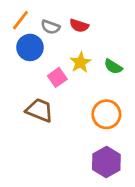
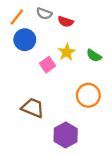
gray semicircle: (50, 27) -> (44, 14), moved
brown trapezoid: (40, 110) -> (33, 108), moved
purple hexagon: (106, 162) -> (66, 135), moved

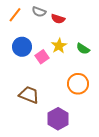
blue circle: (25, 40) -> (22, 47), moved

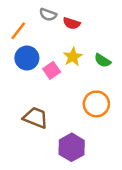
orange line: (15, 15) -> (18, 31), moved

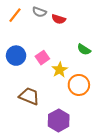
orange line: (18, 31) -> (15, 15), moved
yellow star: (73, 57) -> (60, 70), moved
blue circle: (27, 58) -> (16, 56), moved

